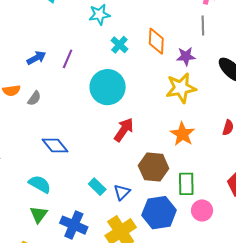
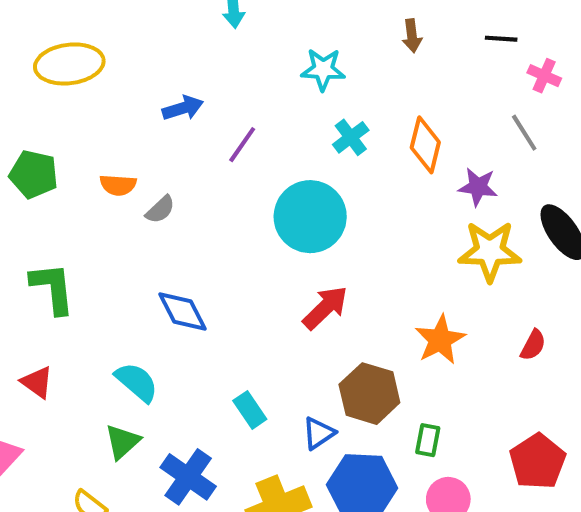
gray line: (203, 26) -> (524, 133), turned -42
blue arrow: (36, 58) -> (183, 108), moved
yellow star: (181, 88) -> (490, 251), moved
green rectangle: (186, 184) -> (428, 440), size x0.7
blue triangle: (122, 192) -> (319, 433), moved

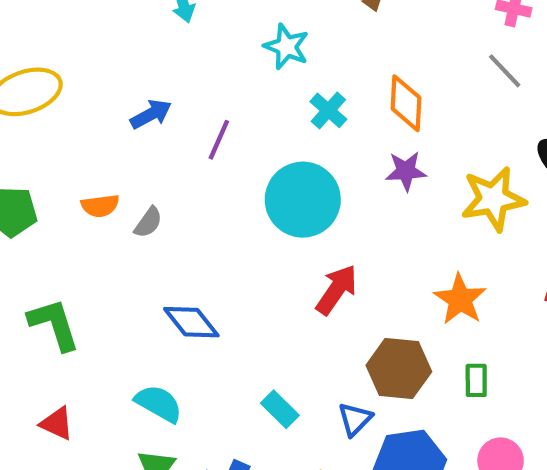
cyan star: (323, 69) -> (286, 47), turned 30
purple star: (478, 187) -> (406, 171), moved
green rectangle: (428, 440) -> (476, 380), moved

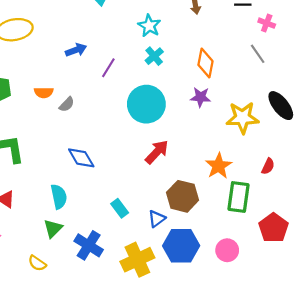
cyan cross: (328, 110) -> (154, 56), moved
green rectangle: (476, 380) -> (238, 197), moved, size x1.8
cyan semicircle: (159, 403) -> (59, 197), turned 40

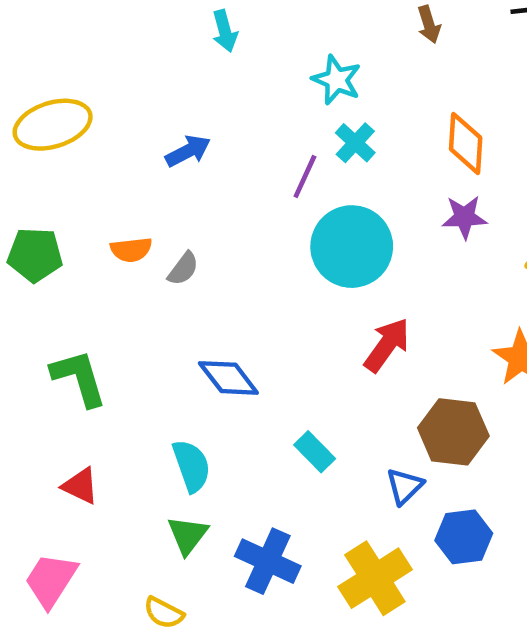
purple line: (108, 68) -> (305, 177), moved
cyan rectangle: (120, 208) -> (315, 452), moved
blue hexagon: (181, 246) -> (464, 537), size x0.7

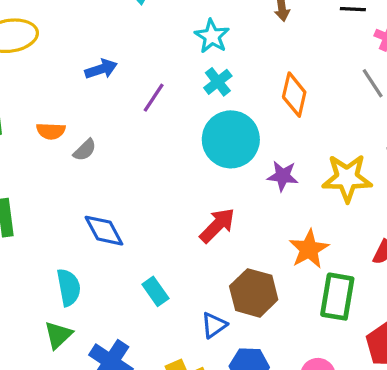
purple line: (305, 177) -> (154, 98), moved
purple star: (464, 217) -> (283, 176), moved
cyan circle: (352, 247) -> (231, 139), moved

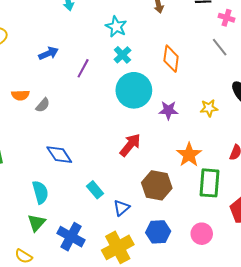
yellow star: (347, 178) -> (209, 108), size x0.6
blue triangle: (214, 325) -> (121, 208), moved

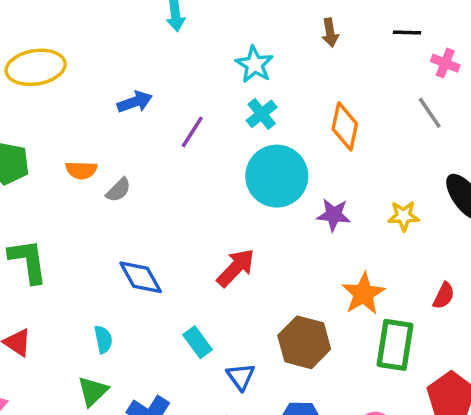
red arrow: (130, 145) -> (236, 268), moved
cyan semicircle: (40, 192) -> (103, 339), size x0.7
blue triangle: (121, 208) -> (241, 377), turned -30

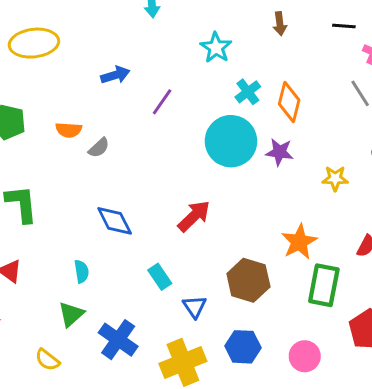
cyan cross: (262, 114) -> (248, 92), moved
purple star: (334, 215) -> (279, 152), moved

